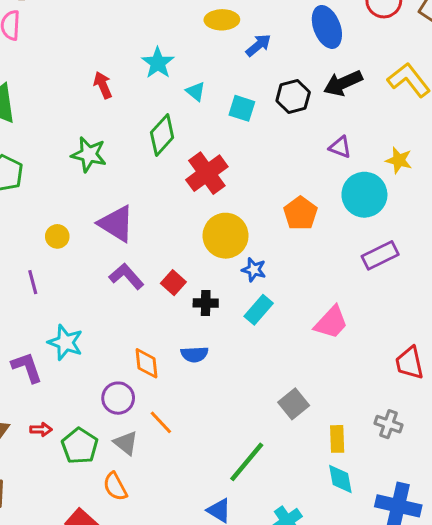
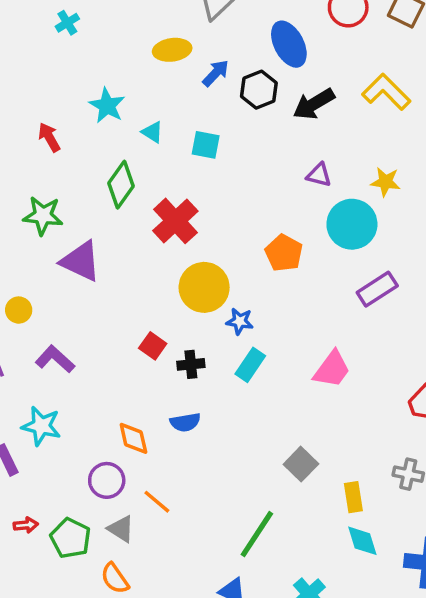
black hexagon: (293, 97) -> (259, 90), moved
purple triangle: (116, 224) -> (81, 261), moved
purple L-shape: (126, 276) -> (55, 359), moved

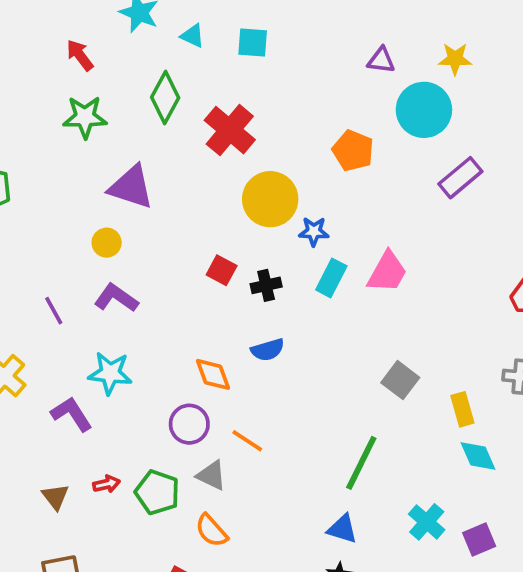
green star: (43, 216) -> (85, 117), moved
yellow circle: (19, 310) -> (107, 243), moved
pink trapezoid: (332, 369) -> (387, 272), moved

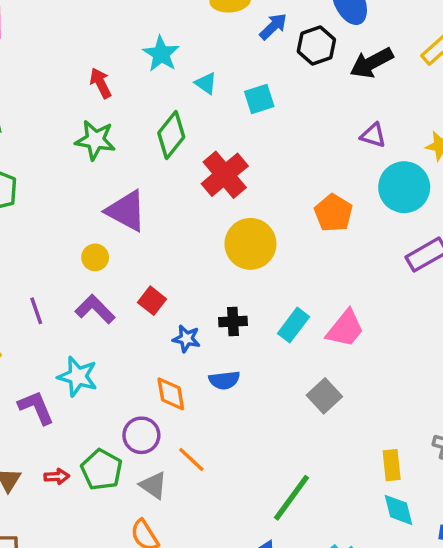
cyan square: (253, 43) -> (259, 99), turned -32
blue star: (314, 232) -> (186, 339), moved
red square: (222, 270) -> (152, 301), moved
gray square: (400, 380) -> (324, 396), moved
green pentagon: (157, 492) -> (102, 470), moved

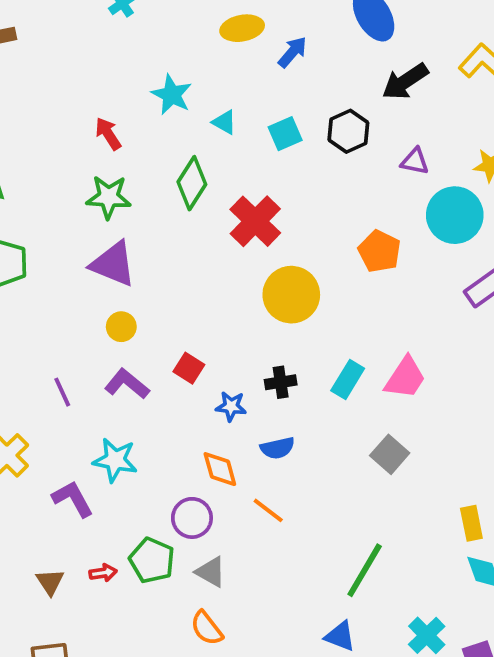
black hexagon: (316, 45) -> (348, 131), moved
purple triangle: (126, 211) -> (113, 264), moved
orange line: (191, 460) -> (268, 510), moved

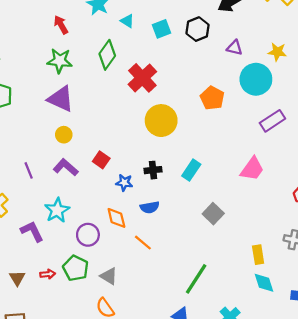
pink trapezoid: (405, 378) -> (252, 169), moved
cyan star: (115, 460) -> (57, 210), turned 30
purple circle: (192, 518) -> (88, 235), moved

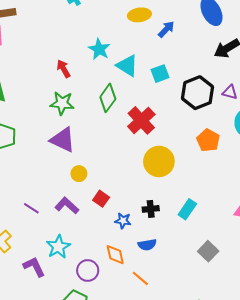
cyan triangle: (127, 21) -> (127, 66), size x1.6
black hexagon: (197, 29) -> (198, 93), moved, size x1.4
yellow circle: (64, 135) -> (79, 174), moved
purple line: (29, 170) -> (31, 208), turned -35

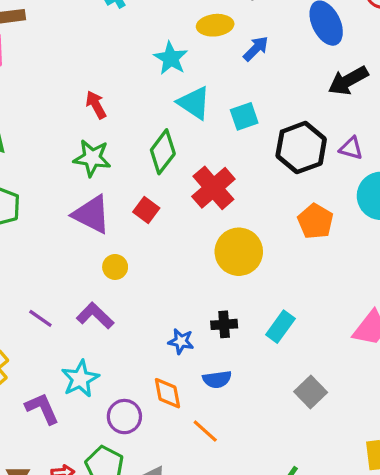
cyan star: (99, 49) -> (171, 58), moved
red square: (101, 199) -> (146, 210), moved

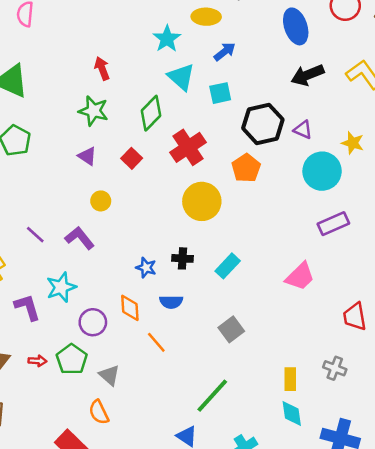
blue arrow: (256, 49) -> (225, 52), moved
purple triangle: (92, 214) -> (87, 156), size x0.6
orange pentagon: (315, 221) -> (246, 168), moved
gray square: (311, 392) -> (231, 329), moved

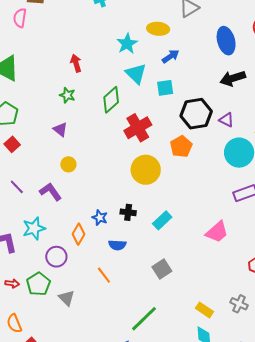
green star: (93, 111) -> (67, 95), size x0.7
red square: (132, 158) -> (12, 144), moved
orange diamond: (130, 308) -> (79, 234), moved, turned 30
yellow rectangle: (290, 379) -> (204, 310), turned -60
orange semicircle: (99, 412) -> (14, 323), moved

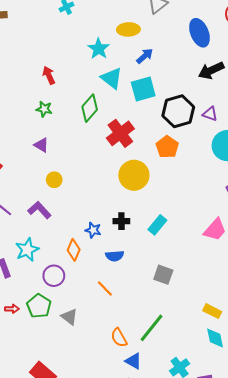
cyan square: (165, 88) -> (143, 89), size x1.4
gray square: (162, 269) -> (163, 275), turned -30
orange semicircle: (14, 323) -> (119, 338), moved

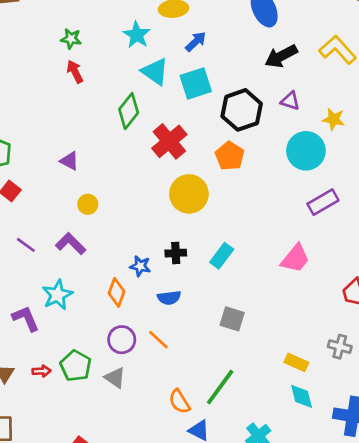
green star: (44, 109) -> (71, 39), moved
purple triangle: (210, 114) -> (290, 101), moved
purple circle: (54, 276) -> (122, 340), moved

